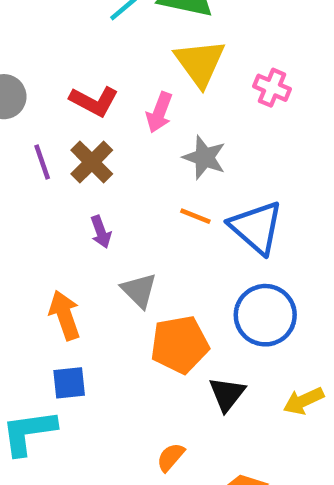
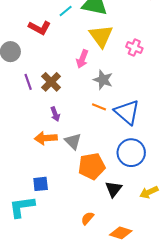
red L-shape: (94, 101) -> (40, 28), moved
orange arrow: (65, 315) -> (46, 138), moved, turned -75

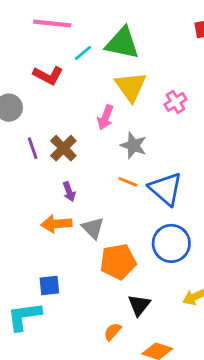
pink cross: (134, 47) -> (175, 102), turned 35
black triangle: (114, 189) -> (139, 305), moved

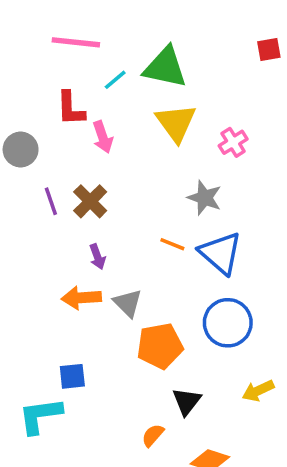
red L-shape: (48, 75) -> (71, 108), turned 60
pink arrow: (105, 117) -> (103, 137), moved, turned -40
gray star: (133, 145) -> (205, 198), moved

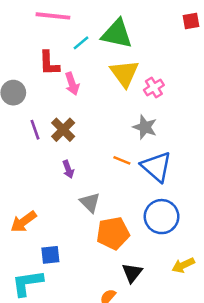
pink cross: (233, 142) -> (154, 88), moved
orange arrow: (81, 298) -> (23, 222), moved, turned -32

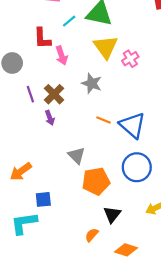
gray star: (145, 127) -> (92, 83), moved
purple arrow: (68, 169) -> (50, 118), moved

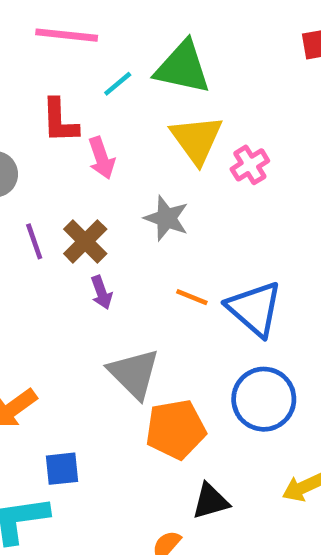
purple arrow: (50, 118) -> (101, 292), moved
gray triangle: (77, 155) -> (134, 374), size x1.4
black triangle: (112, 215) -> (210, 501), turned 36

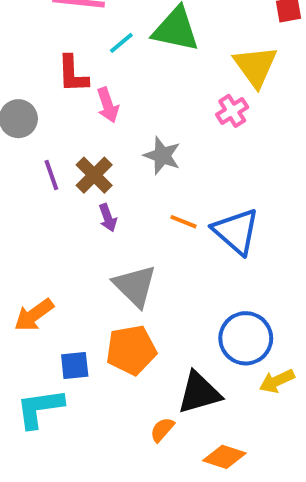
yellow triangle: (197, 139) -> (255, 66), moved
blue circle: (264, 399) -> (246, 338), moved
orange pentagon: (176, 429) -> (131, 350), moved
black triangle: (210, 501) -> (199, 393), size x1.4

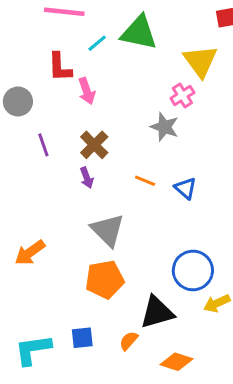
gray star: (162, 156) -> (164, 127), moved
brown cross: (94, 175) -> (94, 145), moved
blue triangle: (236, 231) -> (185, 188), size x0.6
blue square: (75, 366) -> (82, 338), moved
cyan L-shape: (40, 408) -> (33, 350), moved

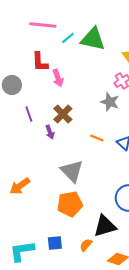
cyan line: (97, 43) -> (68, 38), moved
purple arrow: (87, 178) -> (50, 132), moved

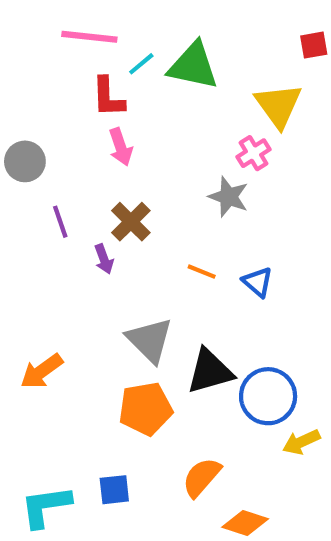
red L-shape: (40, 62) -> (108, 97), moved
black triangle: (105, 226) -> (210, 371), moved
orange semicircle: (86, 245) -> (202, 477), moved, size x1.5

